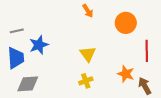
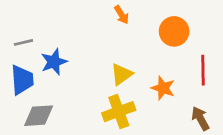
yellow triangle: (88, 54) -> (122, 74), turned 30
orange star: (126, 74) -> (163, 88), moved
yellow cross: (86, 81) -> (119, 112), size x1.6

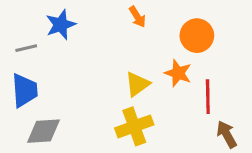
blue star: (54, 62) -> (61, 25), moved
red line: (203, 70) -> (208, 97), moved
orange star: (163, 88) -> (178, 73), moved

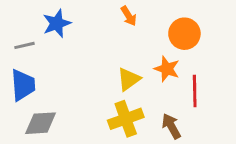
brown arrow: (227, 134) -> (171, 126), moved

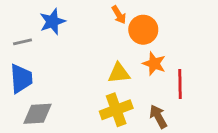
orange circle: (184, 34) -> (143, 30), moved
yellow triangle: (129, 79) -> (119, 73), turned 30

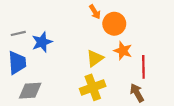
blue star: (52, 22) -> (42, 42), moved
yellow triangle: (119, 73) -> (95, 58), turned -30
brown arrow: (158, 117) -> (137, 93), moved

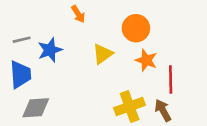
orange arrow: (95, 12) -> (78, 14), moved
yellow triangle: (95, 58) -> (103, 54), moved
yellow cross: (93, 87) -> (130, 107), moved

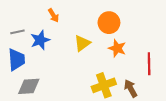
orange arrow: (78, 14) -> (53, 15), moved
red line: (171, 80) -> (149, 64), moved

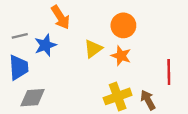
orange arrow: (53, 15) -> (61, 17), size x1.5
orange star: (117, 48) -> (121, 56), moved

